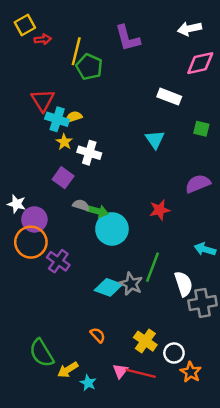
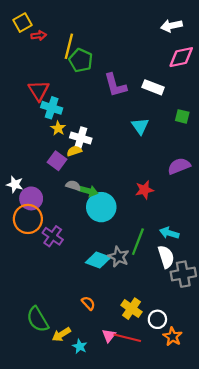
purple L-shape: (127, 38) -> (115, 85), moved
yellow semicircle: (74, 117) -> (74, 151), moved
cyan arrow: (205, 249) -> (169, 233), moved

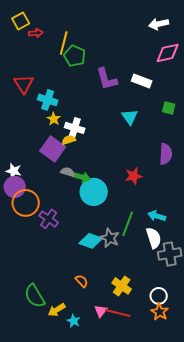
red triangle: (39, 91) -> (24, 84), moved
purple square: (57, 161) -> (53, 149), size x1.4
purple semicircle: (179, 166) -> (166, 154), turned 115
purple circle: (31, 198) -> (15, 187), moved
white circle: (157, 319) -> (159, 296), moved

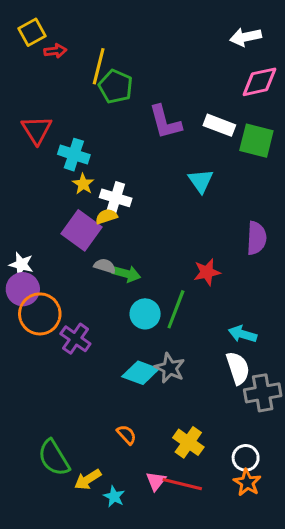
green square: (169, 108) -> (256, 141), moved, size x1.6
cyan circle: (94, 192) -> (145, 314), moved, size x0.7
green line: (128, 224) -> (176, 309), moved

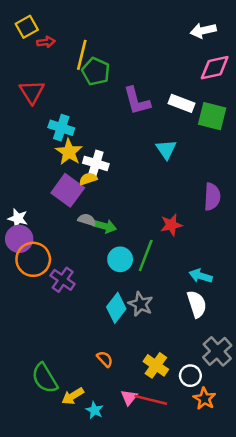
red triangle: (37, 130) -> (32, 92), moved
yellow star: (83, 184) -> (69, 152), size x1.5
cyan diamond: (140, 373) -> (116, 308), turned -72
gray cross: (263, 393) -> (217, 351), moved, turned -32
white circle: (246, 458) -> (190, 376), moved

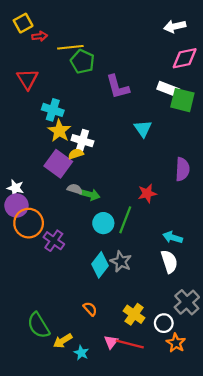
yellow line: (82, 55) -> (70, 47), turned 70
white rectangle: (181, 103) -> (168, 89), moved

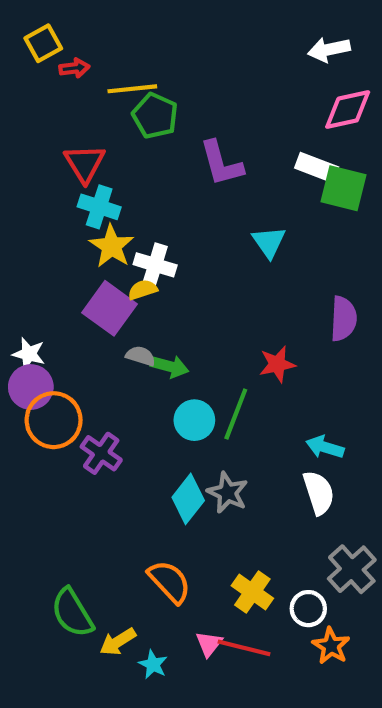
red triangle: (27, 79) -> (85, 163), moved
orange semicircle: (90, 309) -> (170, 582), size x1.6

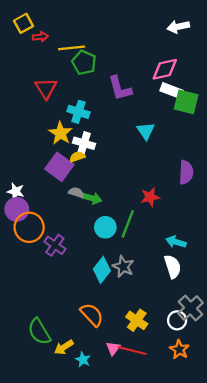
pink diamond: (348, 110) -> (165, 69), moved
cyan cross: (99, 207) -> (78, 112), moved
white circle: (308, 609) -> (177, 320), moved

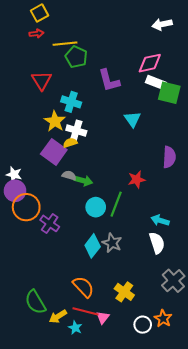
yellow square: (24, 23) -> (39, 13), moved
white circle: (177, 320) -> (143, 325), moved
red line: (132, 351) -> (85, 311), moved

